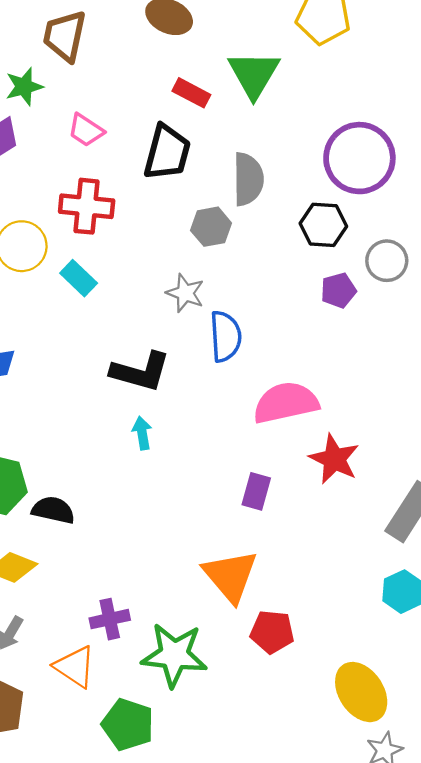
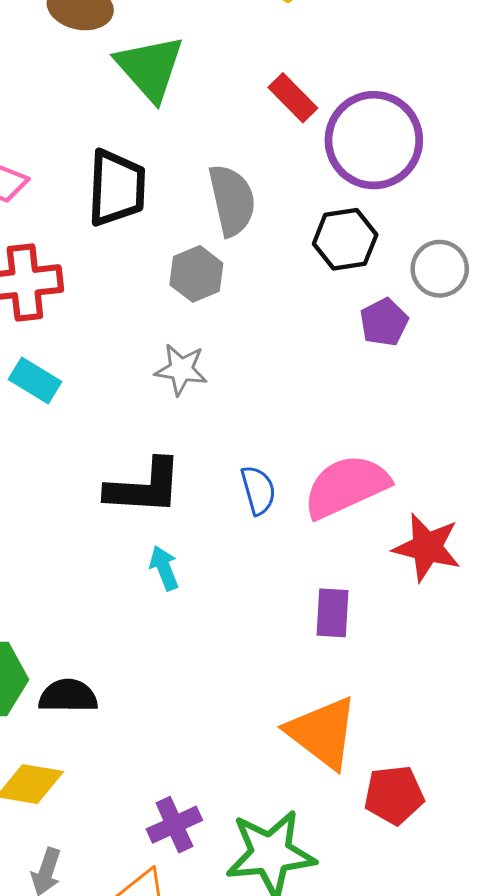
green triangle: (254, 74) -> (150, 68), moved
red rectangle: (191, 93) -> (293, 98), moved, turned 30
blue semicircle: (225, 336) -> (258, 490), moved, size x0.7

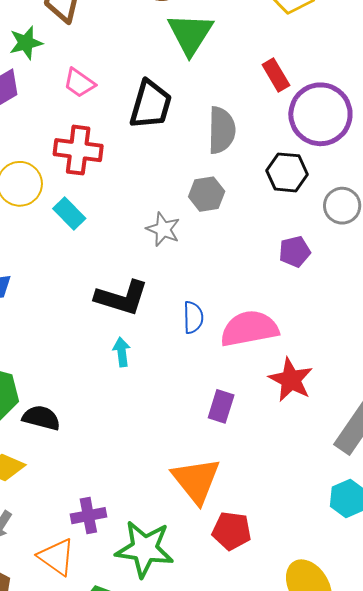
gray hexagon: (196, 274) -> (207, 194), moved
purple pentagon: (384, 322) -> (295, 251), moved

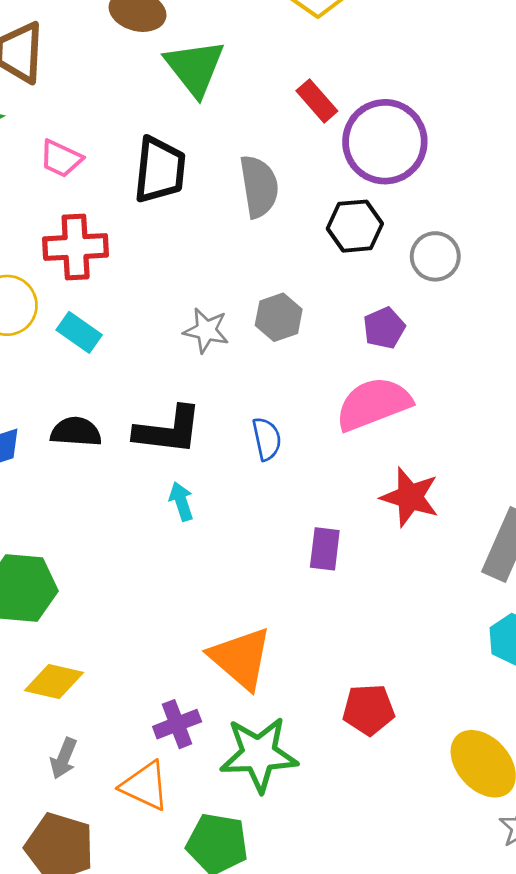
gray hexagon: (207, 194) -> (279, 317), moved
pink semicircle: (249, 329) -> (373, 404), moved
black semicircle: (41, 418) -> (76, 432), moved
orange triangle: (196, 480) -> (241, 658), moved

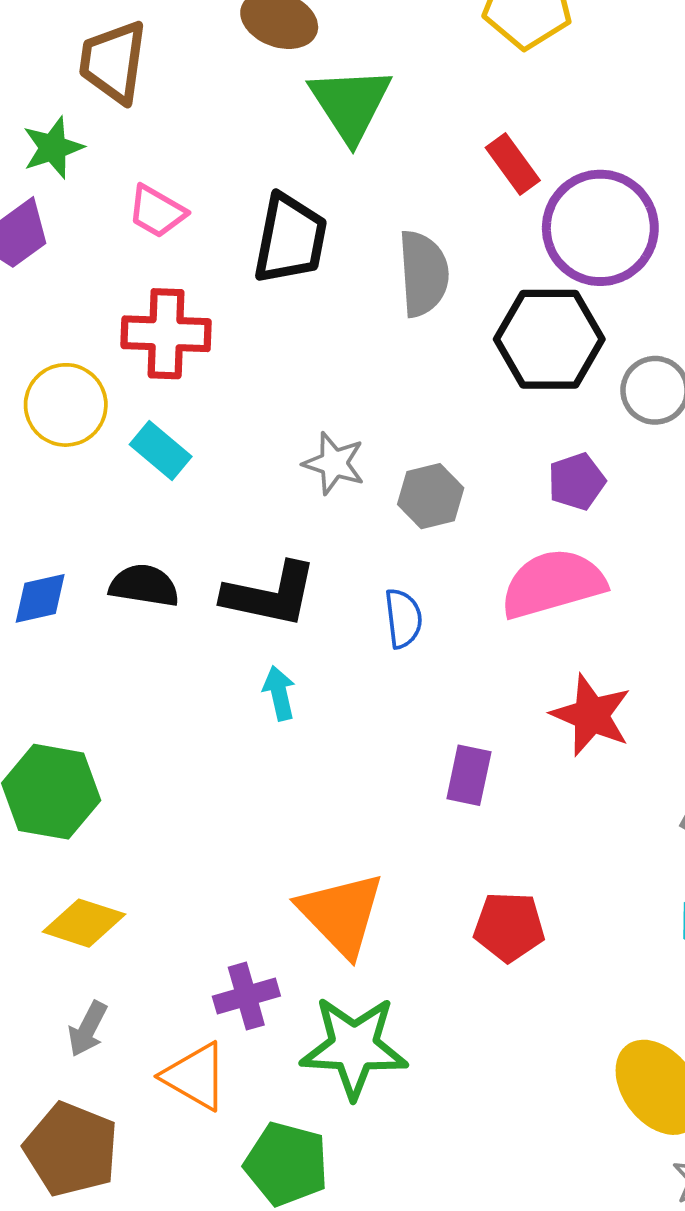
black hexagon: (355, 226) -> (549, 339), size x1.4
gray hexagon: (279, 317) -> (431, 496), moved
red pentagon: (369, 710) -> (509, 927), moved

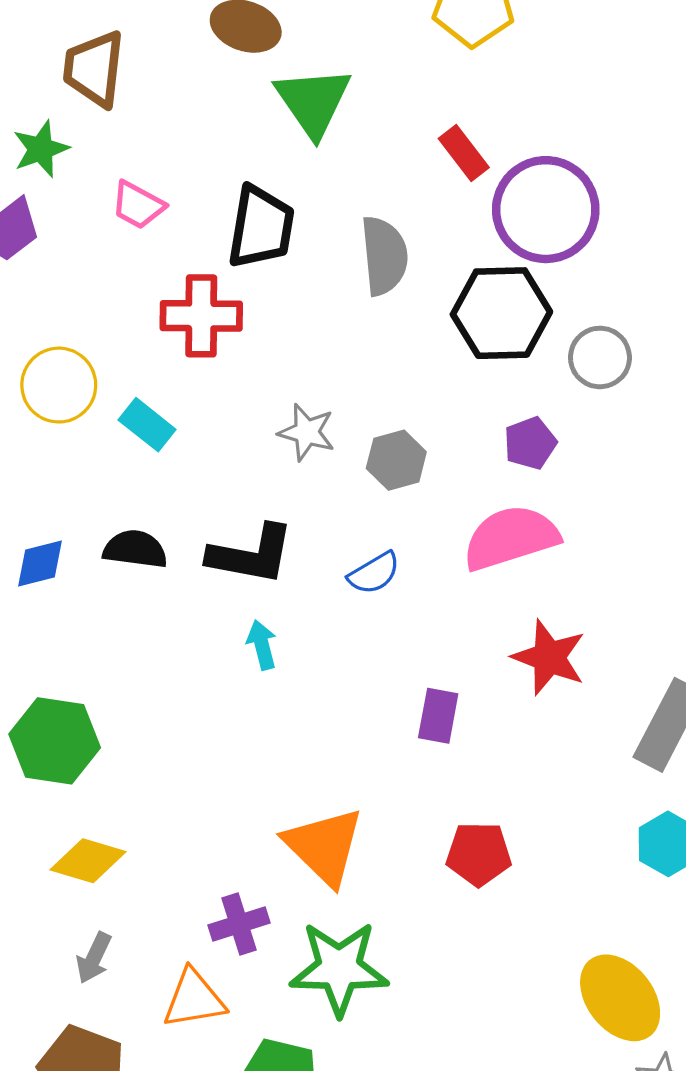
red cross: (166, 334) -> (201, 316), moved
blue semicircle: (403, 618) -> (374, 573), turned 68
orange triangle: (195, 1076) -> (194, 999), turned -38

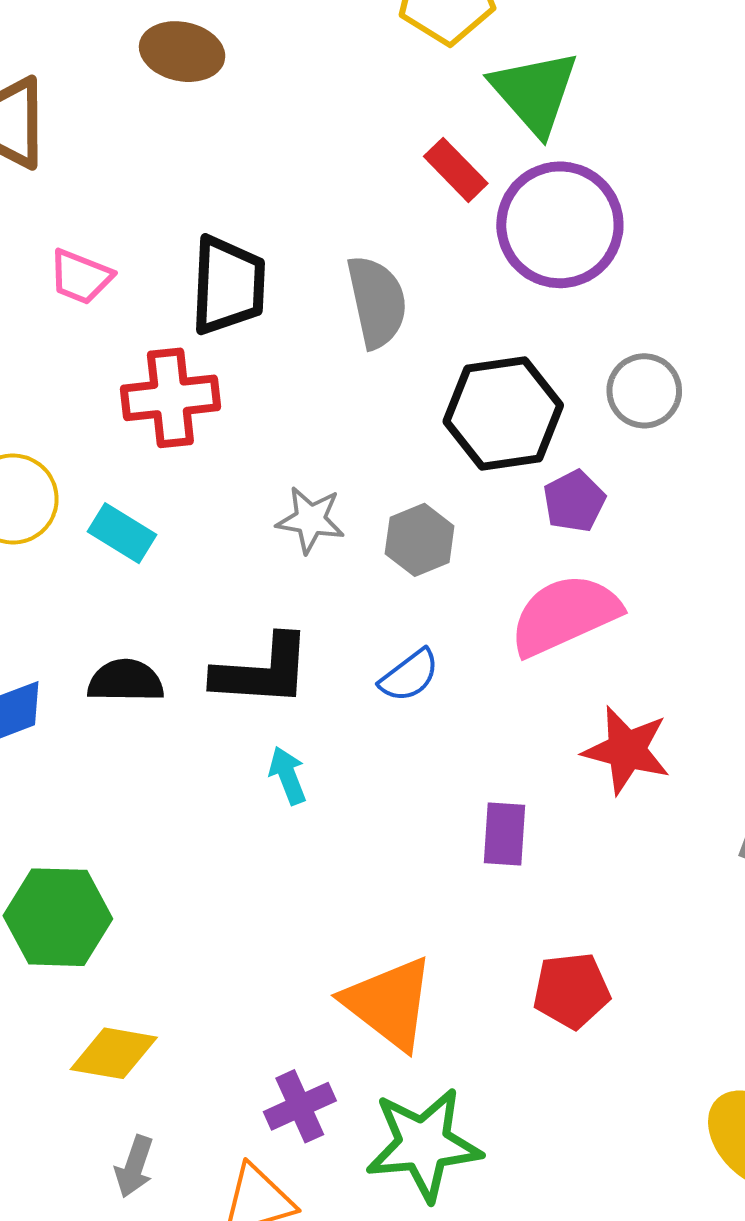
green triangle: (313, 102) -> (535, 92), moved
black hexagon: (501, 313) -> (503, 413), moved

